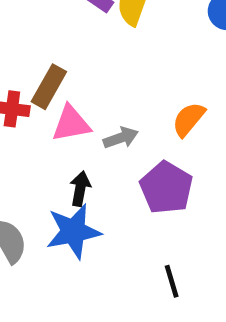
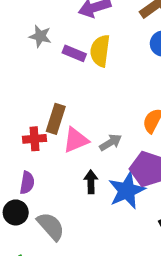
blue star: (73, 231) -> (127, 191), moved

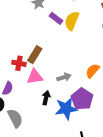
pink triangle: (76, 140) -> (35, 77), moved

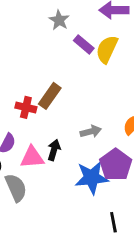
pink triangle: (35, 77) -> (32, 157), moved
black arrow: (46, 98) -> (54, 150), moved

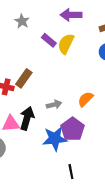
gray star: (59, 20) -> (22, 21), moved
black arrow: (54, 150) -> (27, 118), size x1.5

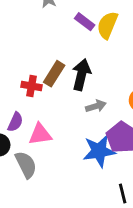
black arrow: (27, 118) -> (81, 75), moved

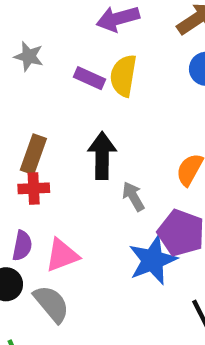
brown rectangle: (54, 74) -> (33, 154), moved
gray arrow: (96, 106) -> (133, 196), turned -90

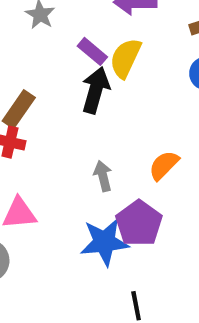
black arrow: (102, 156) -> (96, 90), moved

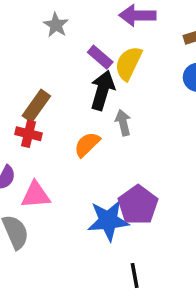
orange semicircle: (164, 165) -> (87, 144), moved
gray arrow: (103, 176) -> (123, 123), moved

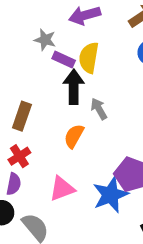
gray star: (56, 25) -> (45, 40), moved
red cross: (28, 134) -> (19, 156), moved, turned -30
pink triangle: (36, 195) -> (62, 189), moved

